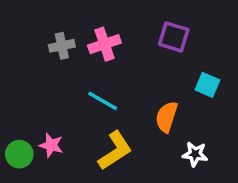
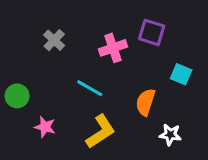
pink cross: (104, 44) -> (113, 48), moved
gray cross: (62, 46) -> (54, 40), turned -35
green circle: (19, 154) -> (17, 96), moved

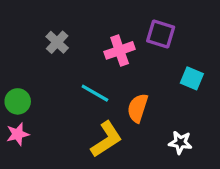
orange semicircle: (145, 102) -> (138, 108), moved
pink star: (45, 127) -> (18, 134), moved, turned -30

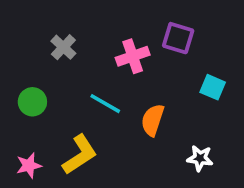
green circle: (18, 101) -> (32, 102), moved
pink star: (18, 134) -> (29, 166), moved
yellow L-shape: (106, 139) -> (80, 155), moved

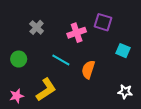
white star: (200, 158) -> (125, 92), moved

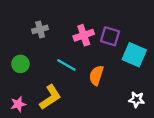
purple square: (103, 22) -> (110, 36), moved
gray cross: (37, 27) -> (40, 29), turned 32
cyan square: (123, 51) -> (134, 55), size x1.5

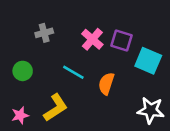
pink cross: (84, 35) -> (92, 39), turned -30
white star: (137, 100) -> (151, 110), size x1.5

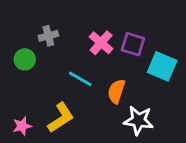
green circle: (23, 71) -> (25, 59), moved
white star: (151, 110) -> (139, 120), moved

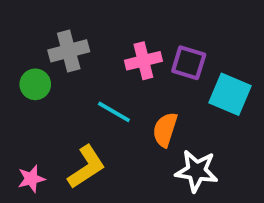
gray cross: (48, 36) -> (69, 51), size x1.4
pink cross: (101, 43) -> (143, 61), turned 35

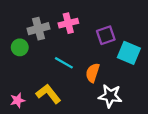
pink cross: (143, 61) -> (68, 23), moved
purple square: (189, 63) -> (106, 35), turned -36
yellow L-shape: (86, 167) -> (48, 94), turned -95

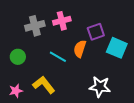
green circle: (20, 47) -> (18, 57), moved
orange semicircle: (93, 73) -> (80, 49), moved

